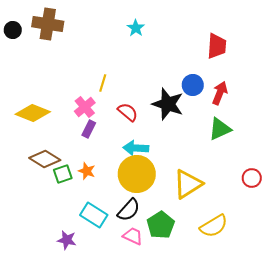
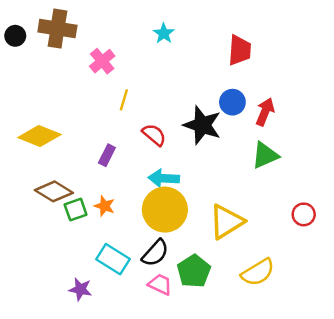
red trapezoid: (217, 46) -> (240, 50), moved
pink cross: (85, 107) -> (102, 61), moved

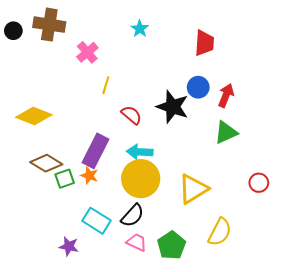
purple rectangle: (107, 155) -> (96, 151), moved, size x1.8
green pentagon: (194, 271) -> (172, 245), moved
yellow semicircle: (258, 272) -> (220, 232), turned -32

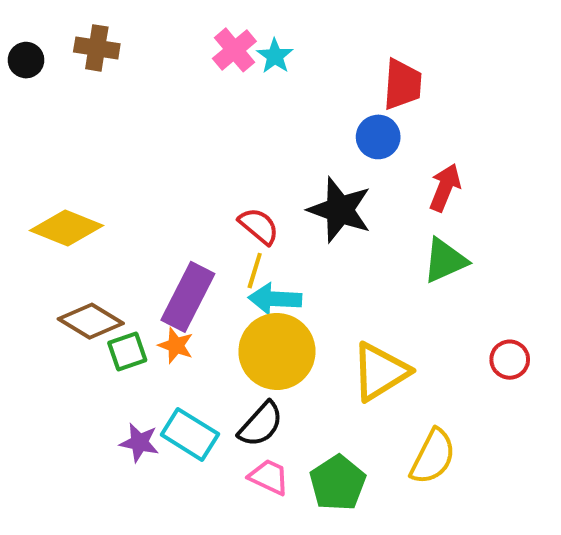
brown cross: (49, 25) -> (97, 48), size x0.7
pink cross: (87, 52) -> (234, 50), moved
yellow line: (106, 85) -> (255, 271), moved
blue circle: (198, 87) -> (378, 137), moved
purple star: (69, 246) -> (139, 443), moved

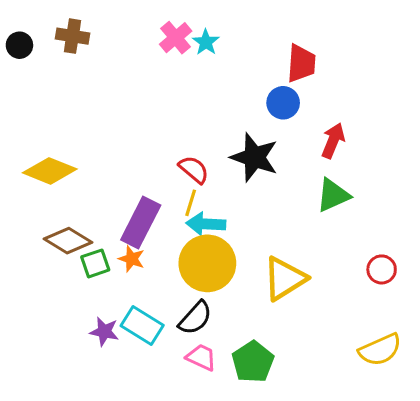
yellow semicircle: (433, 457) -> (380, 350), moved, turned 39

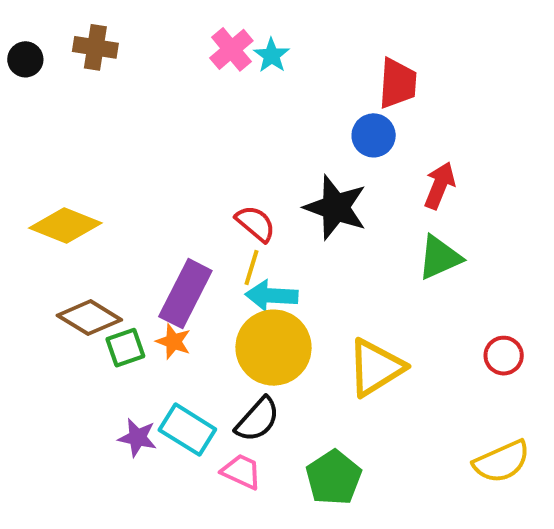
pink trapezoid: (201, 357) -> (241, 472), moved

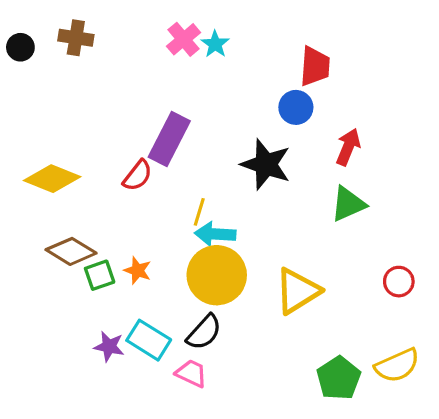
red semicircle: (255, 223) -> (138, 175), moved, turned 88
purple rectangle: (185, 294) -> (169, 139), moved
green pentagon: (334, 478) -> (339, 378), moved

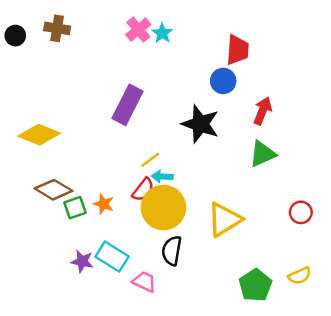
red semicircle: (138, 175) -> (143, 190), moved
yellow line: (199, 212) -> (150, 160), turned 36
cyan arrow: (215, 234) -> (162, 177), size x0.7
black semicircle: (204, 332) -> (172, 251), moved, turned 148
yellow semicircle: (397, 365) -> (300, 276), size x0.7

